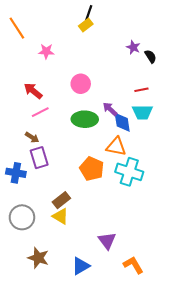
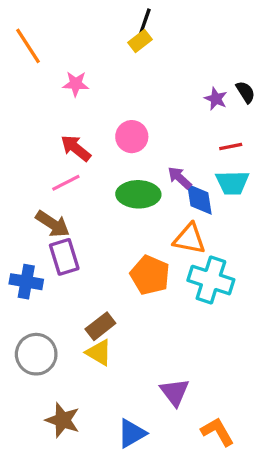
purple star: (133, 47) -> (216, 99), moved
red arrow: (33, 91) -> (76, 148), moved
brown arrow: (32, 137) -> (53, 224), size x1.5

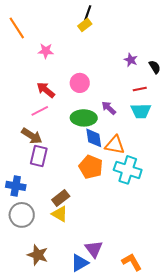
black semicircle: (246, 92) -> (155, 67), moved
blue diamond: (199, 199) -> (94, 138), moved
purple rectangle: (64, 257) -> (39, 156), turned 30
blue cross: (26, 282) -> (16, 186), moved
purple triangle: (175, 392) -> (94, 249), moved

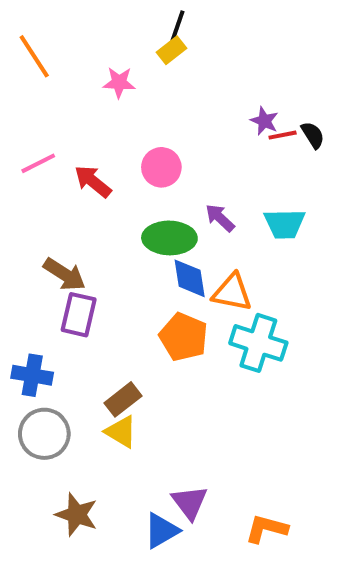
pink star: (46, 51) -> (119, 83), moved
red line: (140, 89) -> (283, 135), moved
pink line: (40, 111) -> (38, 163), moved
orange L-shape: (132, 262) -> (266, 529), turned -45

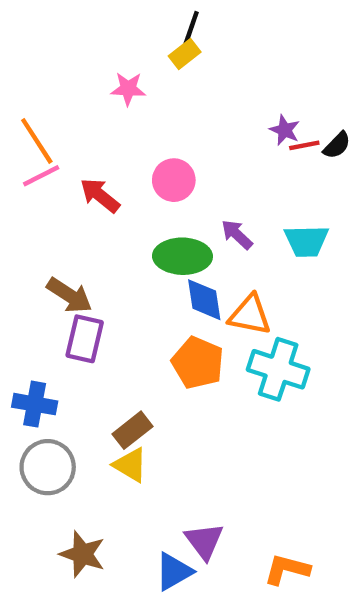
orange line: (34, 56) -> (37, 141), moved
black semicircle: (313, 135) -> (337, 145), turned 76

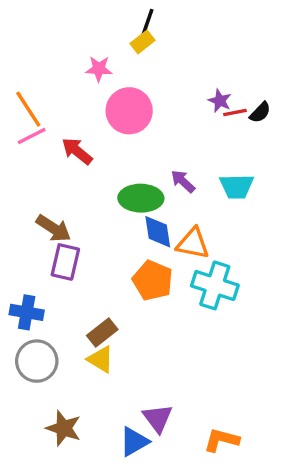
pink circle: (174, 180) -> (129, 111), moved, size x1.4

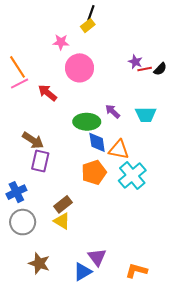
orange pentagon: (153, 280) -> (94, 172), turned 30
cyan cross: (215, 285) -> (132, 175), turned 32
blue cross: (27, 312) -> (16, 192), turned -36

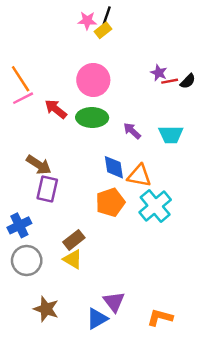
pink star: (61, 42) -> (87, 21), moved
green ellipse: (87, 122) -> (92, 118), moved

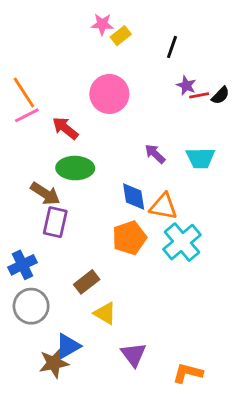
black line: (107, 16) -> (172, 47), moved
green ellipse: (92, 118) -> (75, 168), moved
yellow triangle: (73, 259) -> (105, 313), moved
brown star: (46, 309) -> (54, 363), turned -30
blue triangle: (97, 319) -> (68, 346), moved

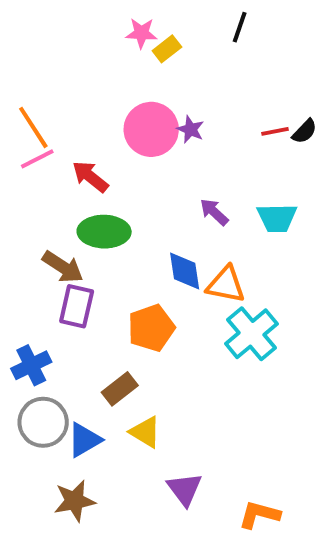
black line: (172, 47) -> (240, 27), moved
purple star: (186, 85) -> (191, 129), moved
orange pentagon: (129, 238) -> (151, 328), moved
blue triangle: (68, 346) -> (84, 440), moved

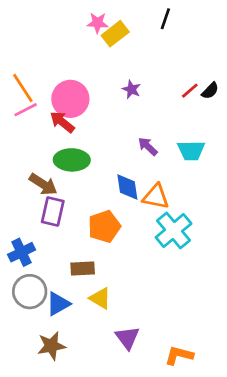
yellow rectangle: (167, 49) -> (115, 34), size x1.4
pink circle: (151, 129) -> (70, 99), moved
red line: (275, 131) -> (190, 91), turned -30
brown rectangle: (120, 389) -> (83, 268), turned 35

